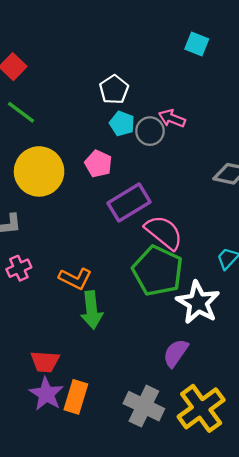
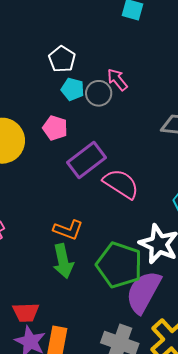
pink arrow: (172, 118) -> (117, 80), turned 35
green pentagon: (158, 271) -> (119, 265), moved
orange L-shape: (75, 279) -> (68, 230), moved
purple semicircle: (176, 353) -> (143, 292), size x1.6

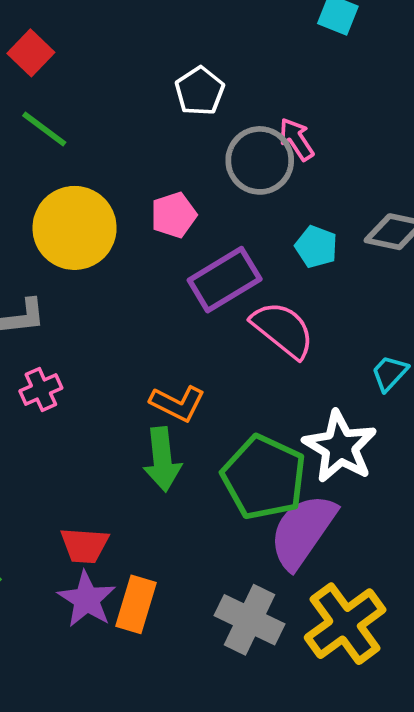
cyan pentagon: (73, 89) -> (316, 247), moved
gray circle: (99, 93) -> (260, 160), size x1.4
pink pentagon: (55, 128) -> (174, 215), turned 30

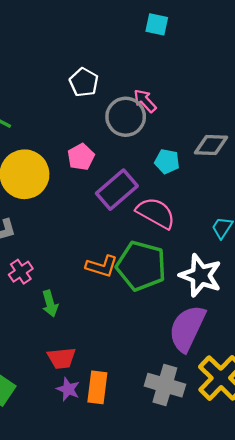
green arrow: (162, 459) -> (50, 304), moved, size x0.7
green pentagon: (264, 477) -> (141, 266), moved
purple star: (87, 599) -> (68, 389), size x0.7

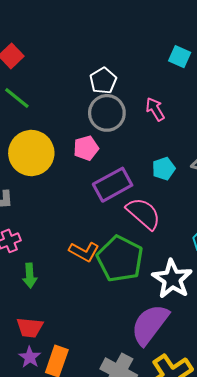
cyan square: (157, 24) -> (180, 57), moved
gray circle: (126, 117) -> (107, 113), moved
cyan pentagon: (167, 161) -> (164, 169), turned 30

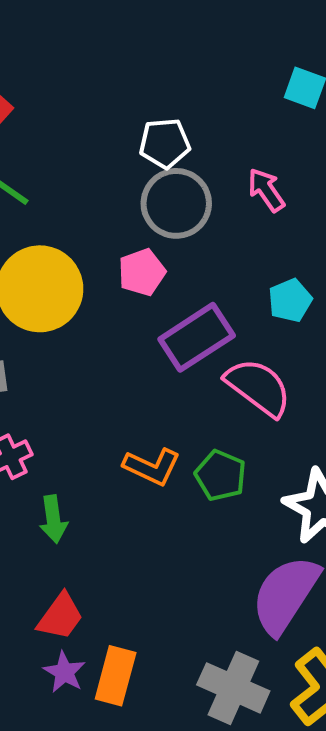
white pentagon: (103, 81) -> (165, 143), turned 30
green pentagon: (120, 259) -> (221, 475), size x0.6
red trapezoid: (30, 328) -> (60, 617), turned -56

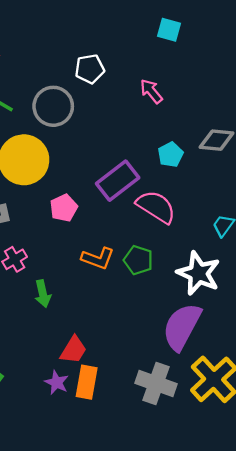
gray circle: (176, 203) -> (53, 106), moved
pink pentagon: (142, 272) -> (64, 208), moved
red trapezoid: (60, 617) -> (74, 350), moved

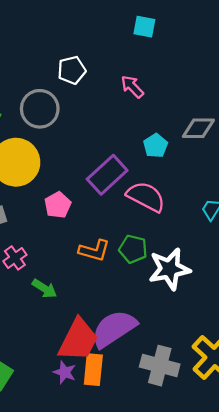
white star: (199, 273) -> (169, 269), moved, turned -30
green arrow: (43, 294) -> (44, 289), turned -40
purple semicircle: (182, 327) -> (114, 329), moved, turned 33
red trapezoid: (74, 350) -> (78, 340), size x1.6

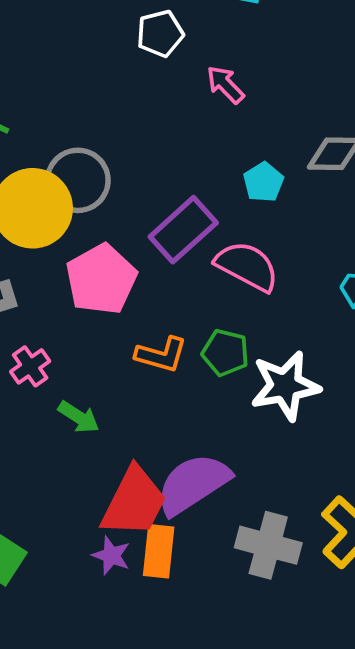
white pentagon: (72, 70) -> (160, 33), moved
gray circle: (40, 109) -> (78, 180), moved
pink pentagon: (58, 205) -> (101, 279), size x1.6

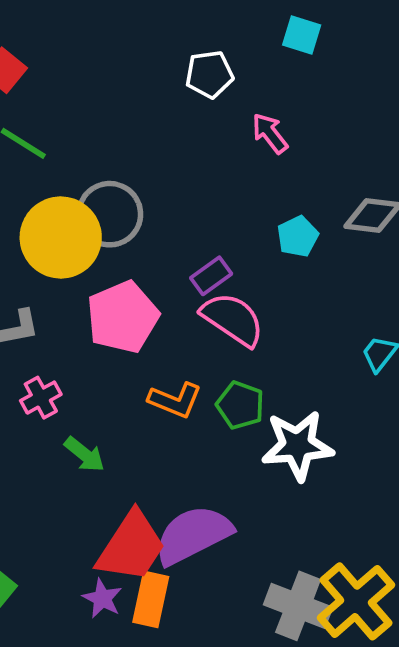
purple rectangle: (183, 230) -> (211, 276), size x0.6
pink semicircle: (247, 266) -> (233, 319), moved
gray cross: (268, 545) -> (298, 606), moved

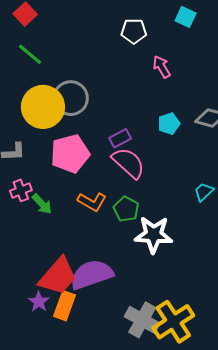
green arrow: (85, 454) -> (42, 204), moved

